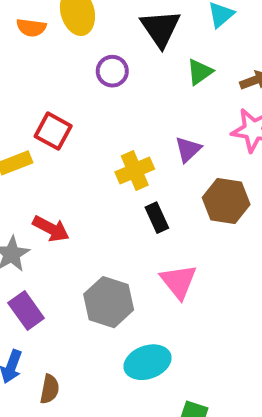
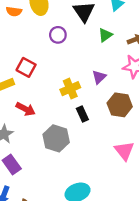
red arrow: (51, 229) -> (26, 109), moved
pink triangle: (178, 281) -> (124, 151), moved
gray hexagon: (109, 302) -> (56, 138), moved

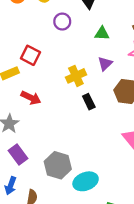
green triangle: (105, 35) -> (102, 33), moved, turned 40
gray hexagon: (56, 138) -> (58, 165), moved

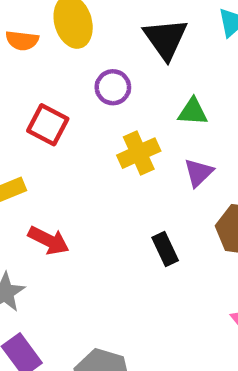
red square: (30, 55) -> (48, 125), moved
yellow cross: (76, 76) -> (139, 153), moved

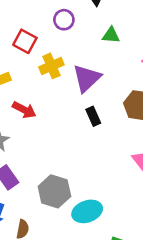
yellow cross: (139, 153) -> (51, 66), moved
purple triangle: (199, 173) -> (87, 78), moved, size x1.6

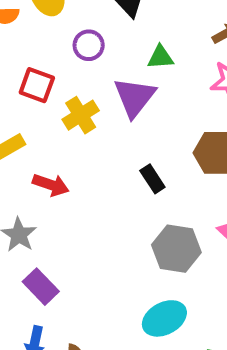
purple triangle: (87, 78) -> (134, 97), moved
gray hexagon: (54, 191) -> (176, 249), moved

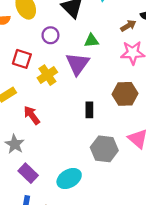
black rectangle: (152, 179) -> (89, 110), turned 35
red arrow: (51, 185) -> (32, 115), turned -144
cyan ellipse: (164, 318) -> (69, 178), moved

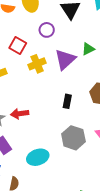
green triangle: (91, 41) -> (88, 49), moved, turned -32
red arrow: (32, 115) -> (20, 114), moved, turned -72

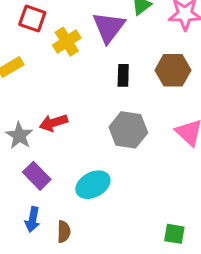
black rectangle: (67, 101) -> (123, 75), moved
gray hexagon: (73, 138) -> (128, 130), moved

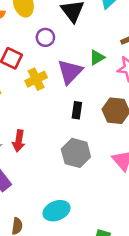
red arrow: (53, 123) -> (19, 141), turned -70
cyan ellipse: (93, 185) -> (56, 211), moved

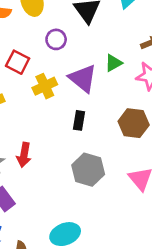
purple triangle: (70, 72) -> (83, 78), turned -36
black rectangle: (77, 110) -> (79, 120), moved

